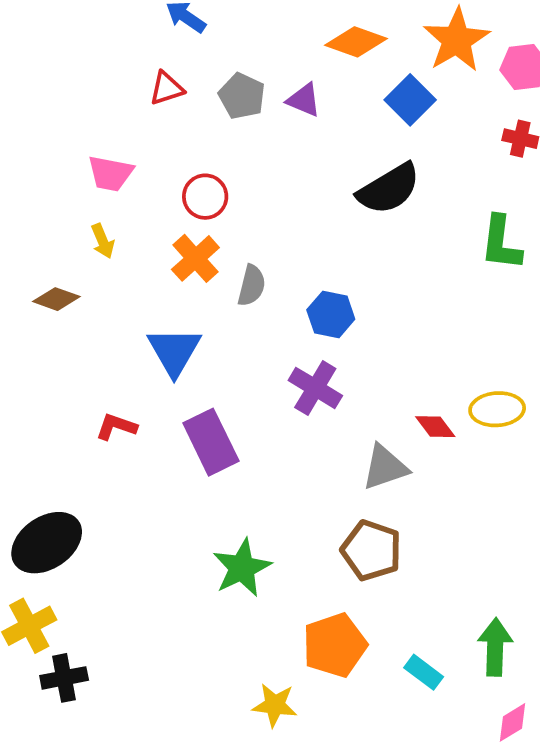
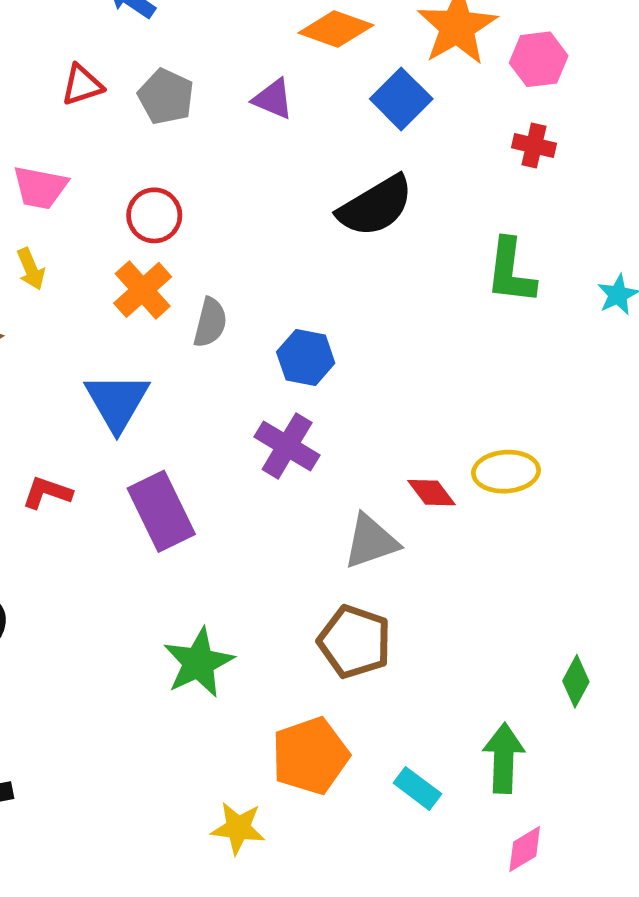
red triangle: (166, 88) -> (82, 85), moved
gray pentagon: (242, 96) -> (166, 97), moved

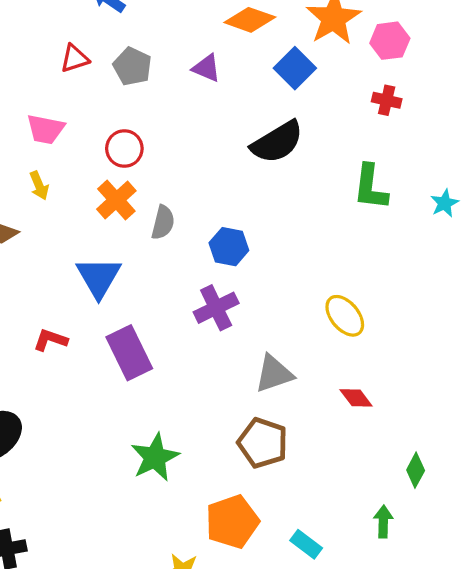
purple cross: (287, 446) -> (216, 308), turned 33
yellow ellipse: (506, 472) -> (345, 316), moved, turned 54
red diamond: (431, 493) -> (356, 398), moved
green arrow: (504, 758) -> (383, 522), moved, size x0.7

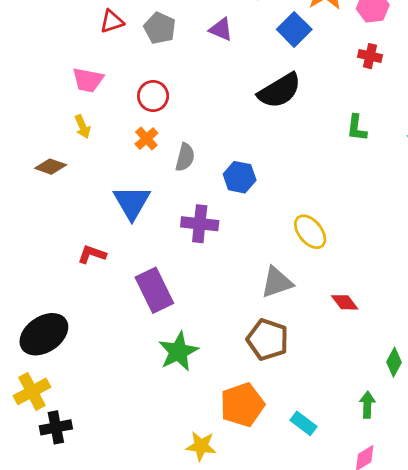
green L-shape: (370, 187) -> (357, 128), size x0.7
orange cross: (116, 200) -> (146, 139), size x0.7
purple cross: (216, 308) -> (200, 224), moved, turned 32
yellow ellipse: (345, 316) -> (310, 232), moved
purple rectangle: (129, 353) -> (154, 290), moved

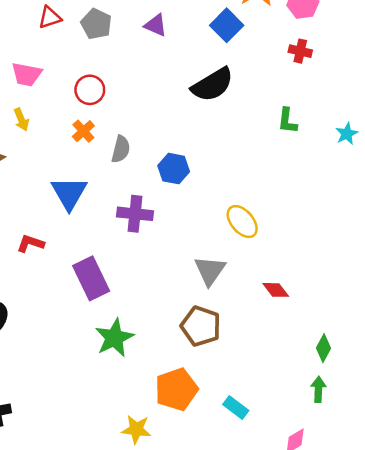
gray triangle: (277, 282) -> (210, 271), turned -36
green arrow: (367, 405) -> (318, 389), moved

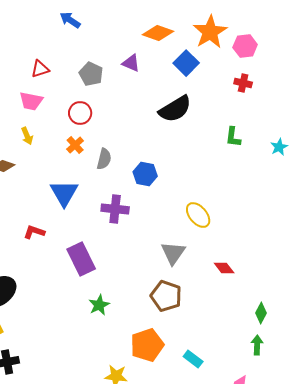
red triangle: (50, 18) -> (40, 69), moved
gray pentagon: (96, 24) -> (91, 74), moved
green star: (114, 338) -> (99, 305), size x0.7

